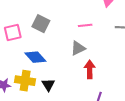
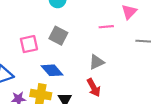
pink line: (85, 25) -> (106, 27), moved
red arrow: (90, 69) -> (94, 88), moved, turned 150

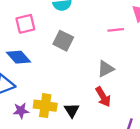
pink square: (29, 44) -> (25, 24), moved
blue diamond: (52, 70) -> (19, 57), moved

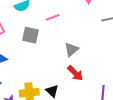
pink line: (116, 30) -> (53, 17), moved

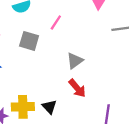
pink line: (53, 17) -> (56, 22), turned -40

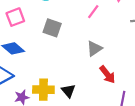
pink line: (56, 22) -> (93, 12), moved
red arrow: (77, 88) -> (107, 74), moved

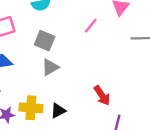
gray triangle: (94, 48) -> (50, 67), moved
black triangle: (68, 91) -> (58, 111), turned 40

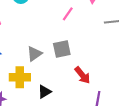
gray square: (45, 41) -> (62, 49), moved, turned -30
yellow cross: (31, 108) -> (20, 77), moved

